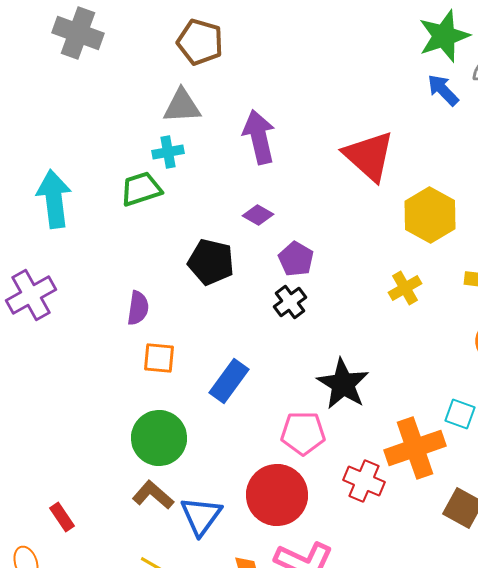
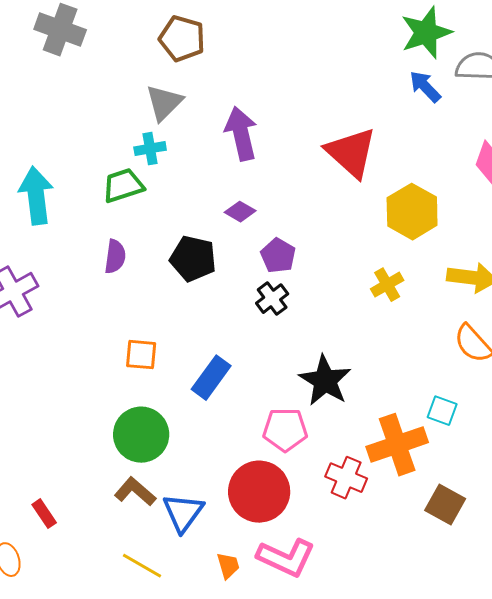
gray triangle: (182, 106) -> (164, 103), turned -42
purple semicircle: (138, 308) -> (115, 257), moved

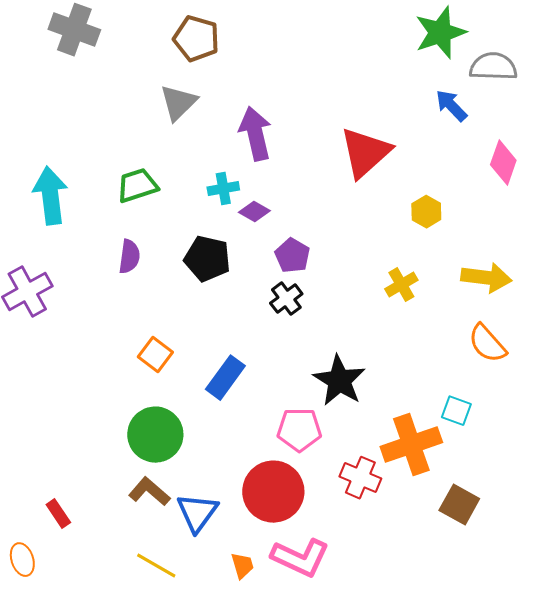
blue arrow: (425, 87) -> (451, 106), moved
cyan cross: (150, 149) -> (223, 189), moved
red triangle: (351, 153) -> (365, 153), turned 36
yellow hexagon: (412, 212) -> (426, 212), size x0.6
orange square: (141, 355) -> (155, 355), turned 32

